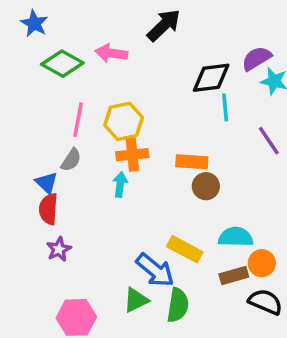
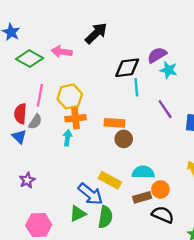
red semicircle: (48, 209) -> (20, 114), moved

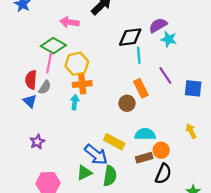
green diamond: (30, 59) -> (53, 46), moved
orange rectangle: (115, 123) -> (141, 88), moved, turned 60
black semicircle: (163, 215) -> (163, 174), turned 90

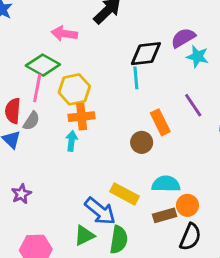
cyan line: (139, 55) -> (136, 78), moved

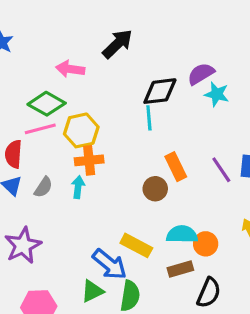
pink line: (37, 88) -> (40, 129), turned 64
purple line: (193, 105) -> (221, 170), moved
gray semicircle: (31, 121) -> (43, 187), moved
purple star: (21, 194) -> (23, 245), size x1.6
orange circle: (187, 205) -> (206, 244), moved

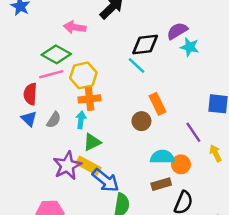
cyan line: (149, 118) -> (136, 66), turned -42
purple line: (221, 170) -> (193, 132), moved
purple star: (23, 245) -> (67, 166), moved
yellow rectangle: (136, 245) -> (88, 166), moved
green triangle: (92, 291) -> (92, 142), moved

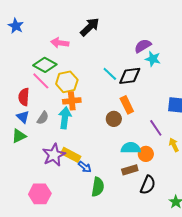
black diamond: (145, 45) -> (130, 76), moved
pink line: (51, 74) -> (41, 81), turned 60
cyan arrow: (81, 120) -> (65, 118), size x1.5
green triangle: (92, 142) -> (19, 136), moved
blue arrow: (106, 180) -> (85, 167), size x0.6

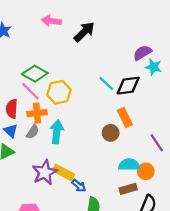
pink arrow: (60, 43) -> (51, 21), moved
orange cross: (72, 101) -> (37, 113), moved

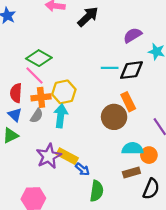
purple semicircle: (142, 53) -> (133, 35), moved
cyan line: (106, 83) -> (110, 68), turned -42
yellow hexagon: (59, 92) -> (64, 92), moved
brown circle: (111, 133) -> (114, 117), size x1.5

